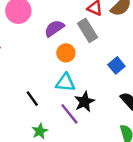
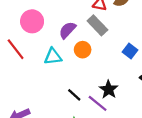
cyan triangle: (65, 83) -> (53, 57), moved
black line: (32, 99) -> (74, 95), moved

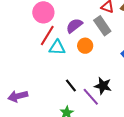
red line: (16, 49) -> (47, 35), moved, turned 60
black star: (109, 90) -> (103, 86), turned -30

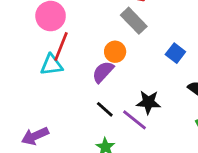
purple semicircle: (74, 26) -> (103, 72), moved
cyan triangle: (57, 47) -> (51, 65), moved

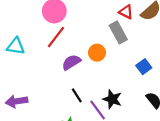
cyan triangle: (51, 65) -> (16, 46), moved
purple semicircle: (103, 72) -> (71, 62), moved

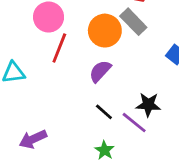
orange circle: (97, 53) -> (105, 31), moved, size x1.5
purple semicircle: (71, 62) -> (100, 71), moved

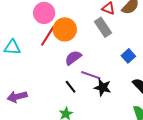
orange circle: (105, 31) -> (65, 29), moved
purple line: (134, 123) -> (91, 75), moved, turned -30

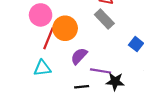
cyan triangle: (12, 47) -> (42, 68), moved
black line: (71, 87) -> (82, 87), turned -48

